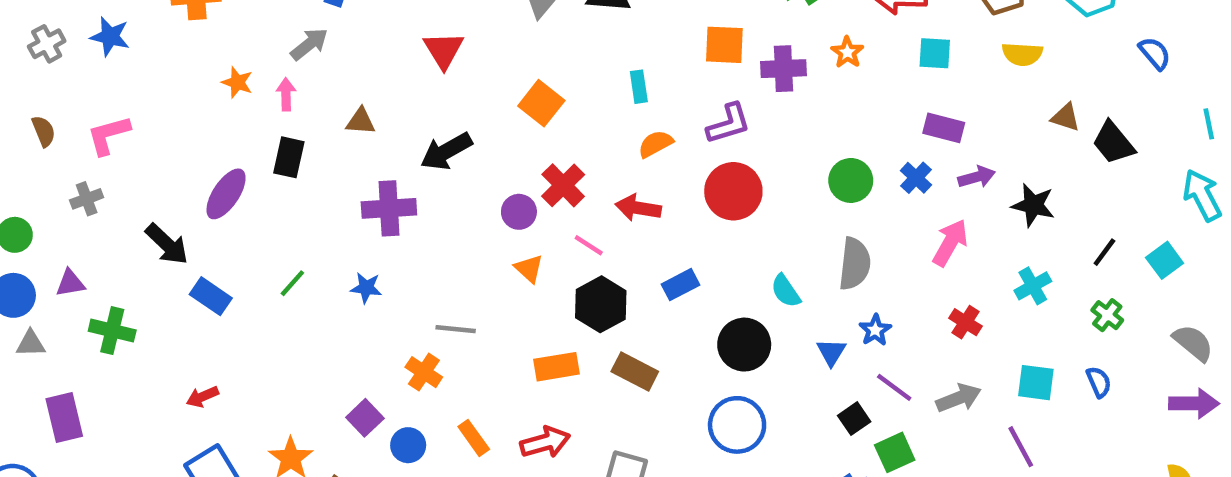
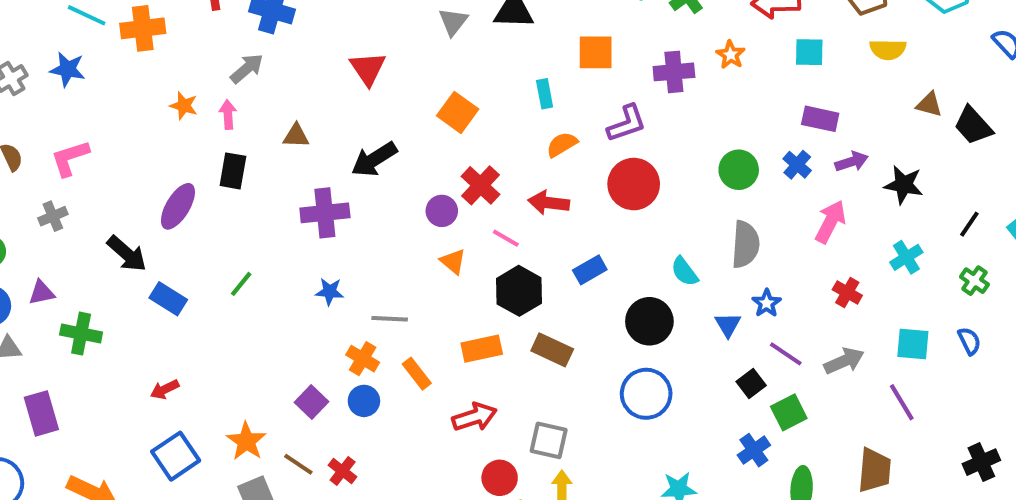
orange square: (724, 45) -> (596, 52), moved
blue star: (366, 288) -> (330, 292), moved
orange rectangle: (474, 438) -> (417, 374), moved
blue circle: (408, 445) -> (364, 401), moved

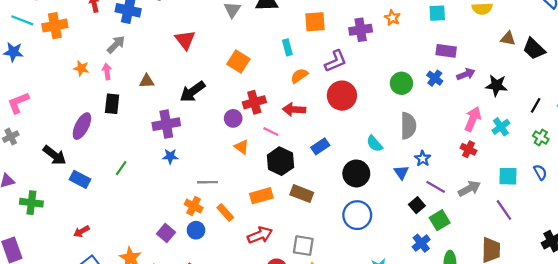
red cross: (481, 185) -> (254, 102), turned 35
pink arrow: (830, 222) -> (473, 119), moved
blue star: (330, 292) -> (170, 156), moved

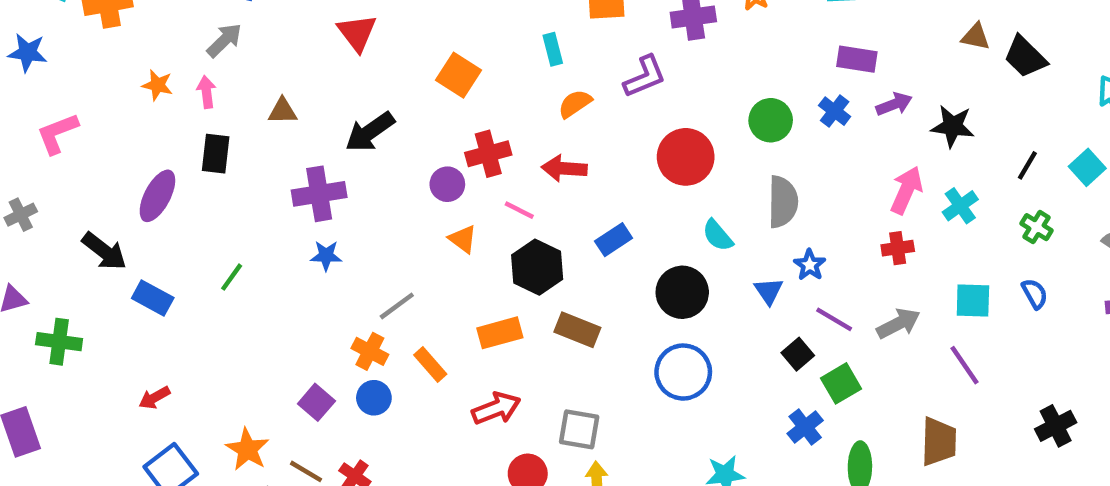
red circle: (342, 96) -> (686, 157), moved
pink L-shape: (18, 103) -> (57, 133), moved
red cross: (468, 149) -> (898, 248), turned -35
gray line: (207, 182) -> (397, 306), turned -36

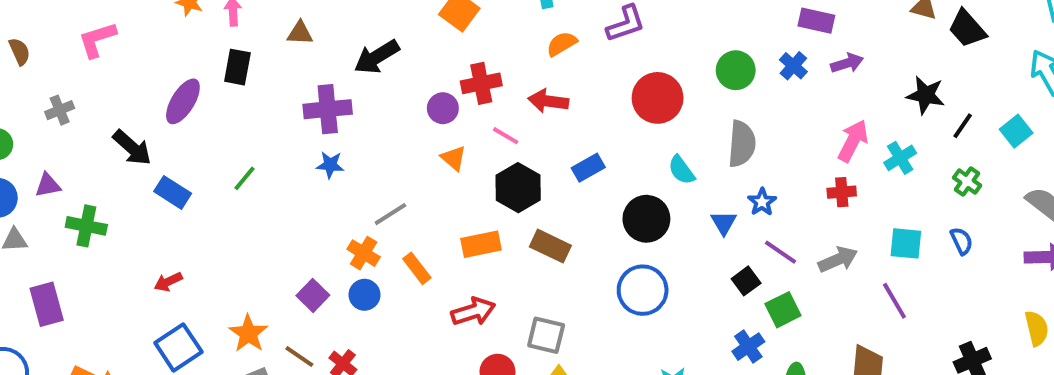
black star: (953, 126) -> (926, 95), moved

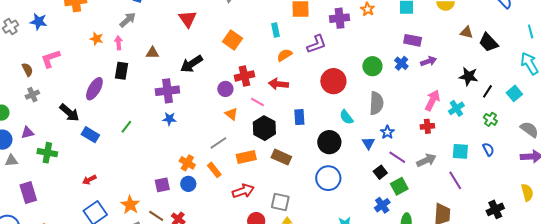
brown semicircle: (19, 51) -> (27, 70), moved
blue rectangle: (588, 168) -> (299, 117), turned -63
gray line: (390, 214) -> (218, 143), moved
purple square: (313, 295) -> (162, 185), turned 35

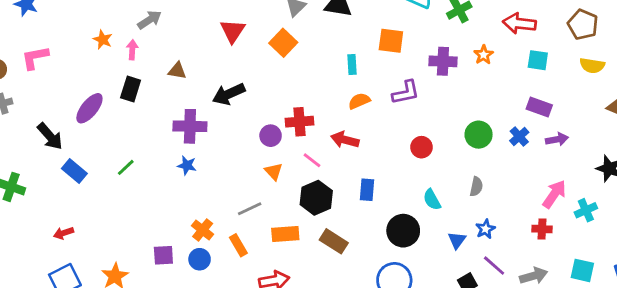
orange square: (233, 40) -> (283, 43), moved
red circle: (333, 81) -> (421, 147), size x0.6
gray semicircle: (376, 103) -> (476, 187), size x0.6

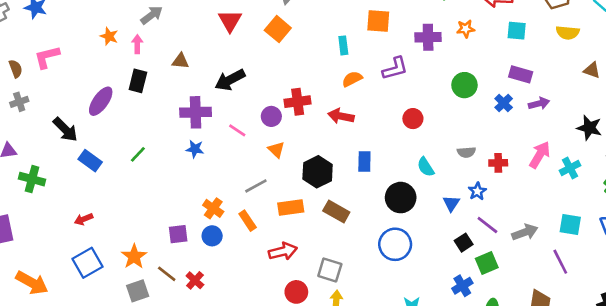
orange star: (484, 55) -> (466, 29), turned 30
green circle: (479, 135) -> (464, 85), moved
pink line: (312, 160) -> (237, 130), moved
gray semicircle: (476, 187) -> (466, 152), turned 78
red cross: (542, 229) -> (498, 163), moved

